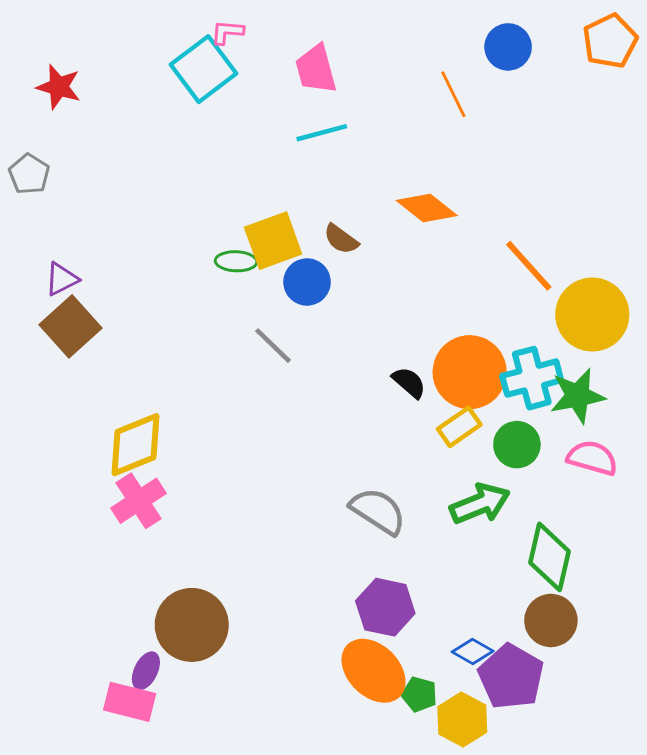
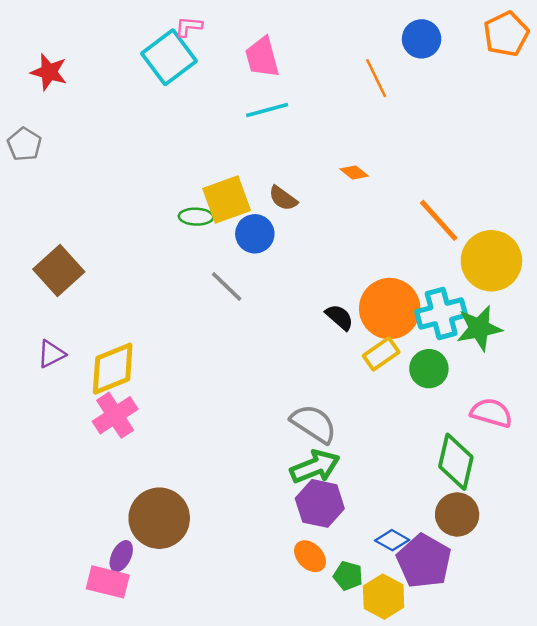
orange diamond: (427, 208) -> (354, 172), size x0.6
purple triangle: (62, 279) -> (51, 354), moved
pink semicircle: (592, 458) -> (491, 413), moved
green arrow: (480, 504) -> (315, 467), moved
orange ellipse: (374, 671) -> (310, 556), size x0.6

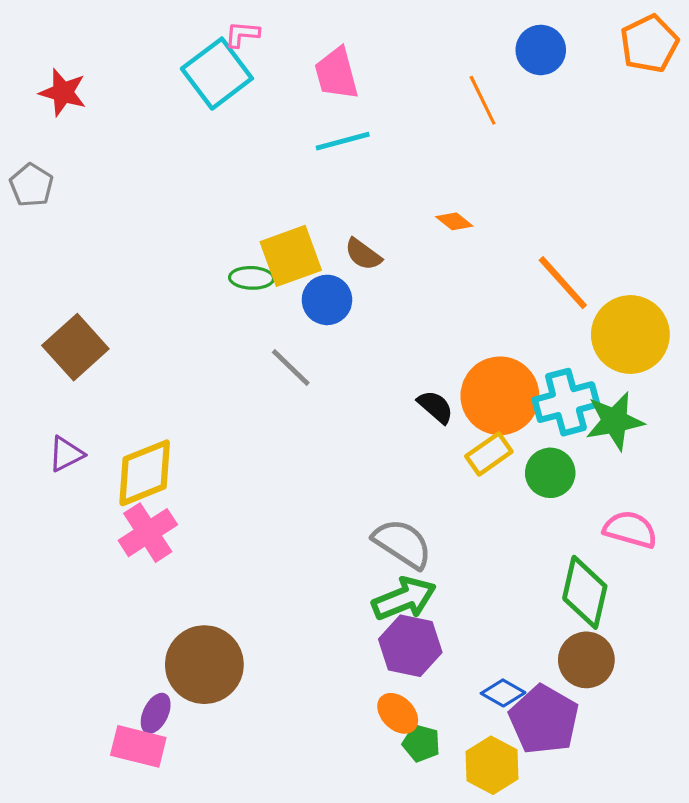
green pentagon: (348, 576) -> (421, 743), moved

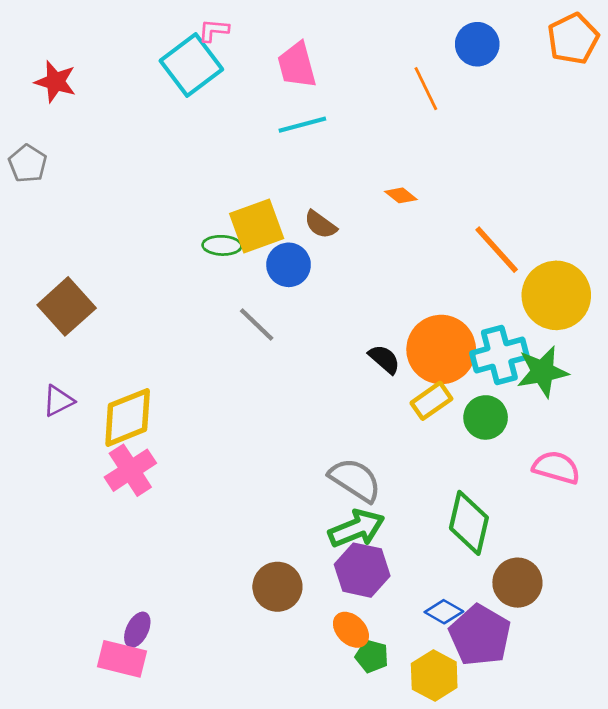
green diamond: (585, 592) -> (469, 523), moved
brown circle: (204, 665) -> (277, 587), moved, size x0.7

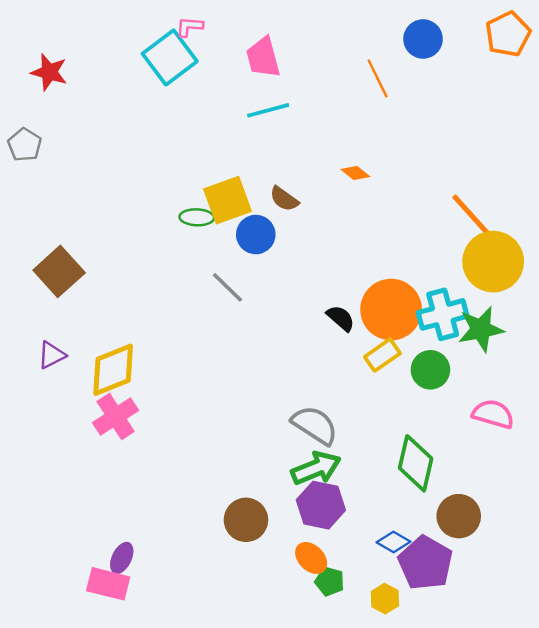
orange line: (497, 250) -> (471, 215), moved
yellow hexagon: (434, 676) -> (385, 599), size x0.7

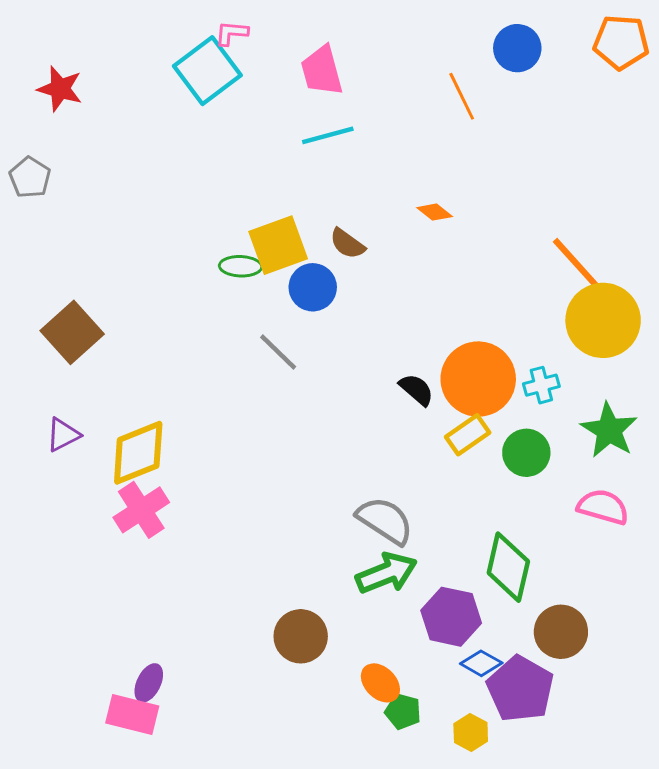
orange pentagon: (508, 34) -> (621, 42), turned 30
cyan cross: (443, 314) -> (541, 385), size x0.6
green star: (481, 329) -> (609, 430), moved, turned -30
purple hexagon: (321, 505) -> (451, 617), moved

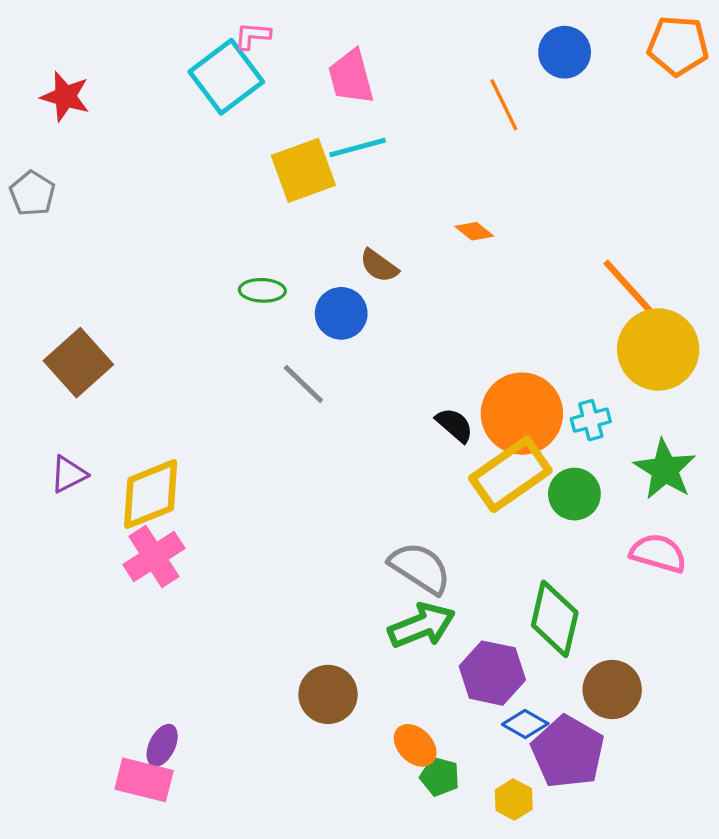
yellow square: (278, 245) -> (303, 170), moved
yellow rectangle: (468, 435) -> (510, 474), size x1.6

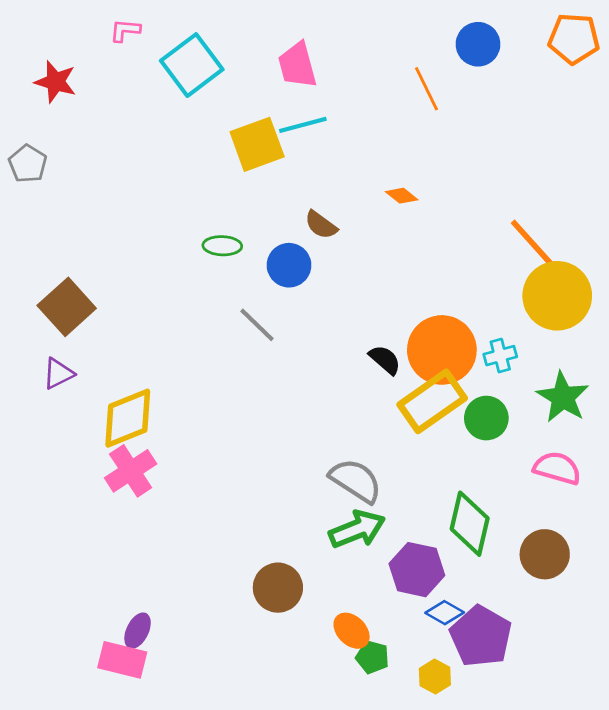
pink L-shape: (252, 36) -> (125, 30), moved
purple triangle: (69, 474) -> (58, 374), moved
brown circle: (612, 689) -> (545, 554), moved

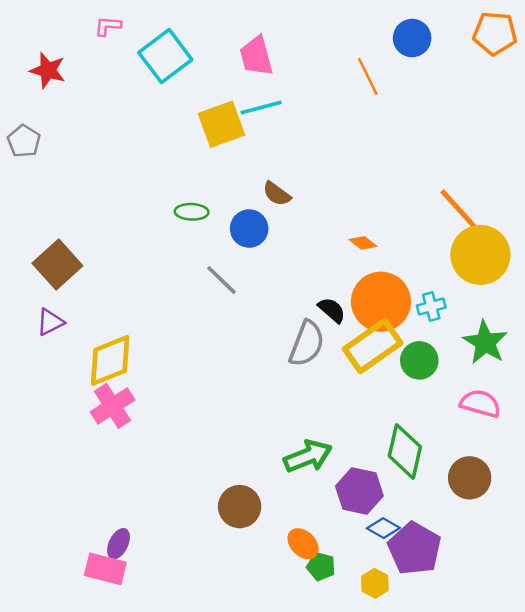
orange diamond: (402, 196) -> (363, 243), moved
gray semicircle: (356, 481) -> (307, 344), moved, turned 78

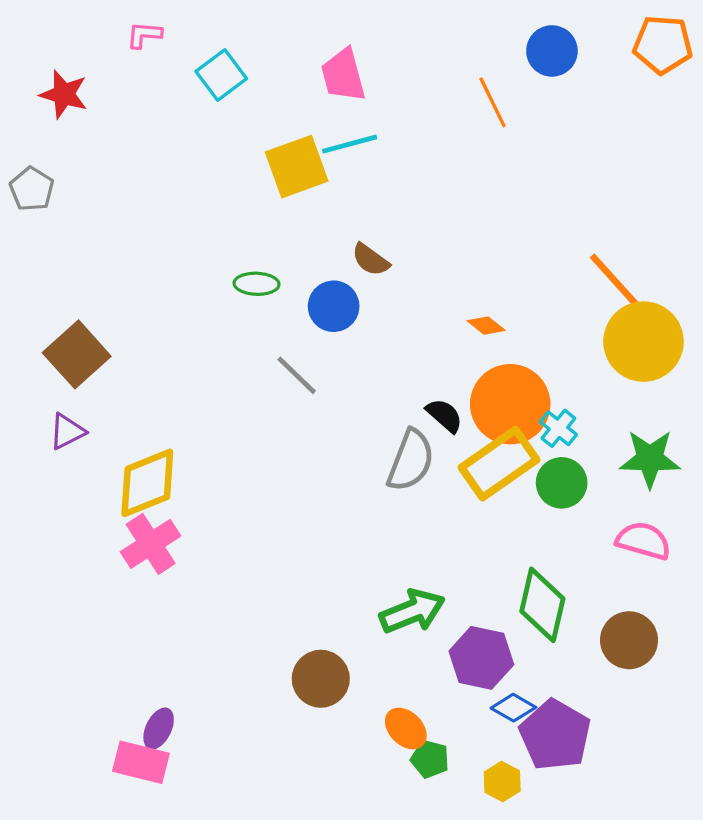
cyan square: (165, 56) -> (221, 75), size x0.7
cyan cross: (431, 306) -> (558, 428), moved, turned -36
green star: (485, 342) -> (650, 459), turned -30

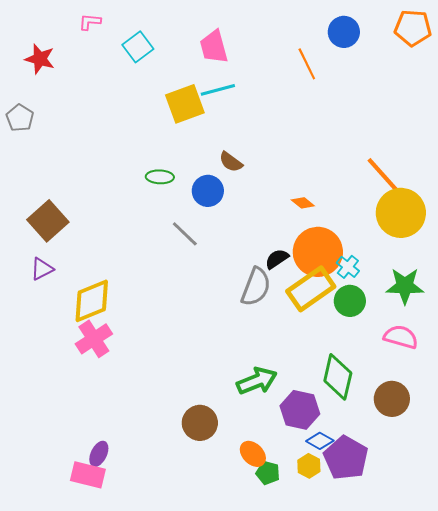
black semicircle: (444, 415) -> (277, 259), turned -75
yellow hexagon: (502, 782) -> (309, 466), moved

